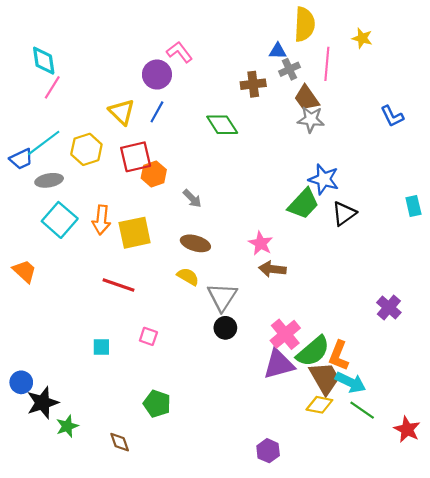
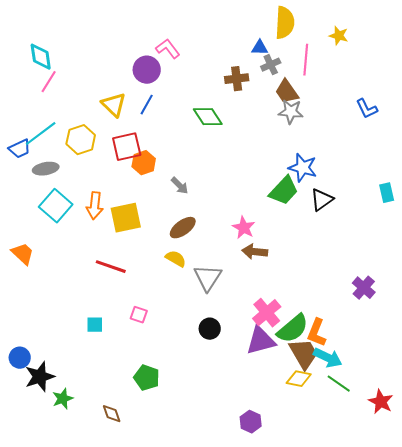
brown ellipse: (195, 243) -> (183, 228), turned -52
black circle: (225, 328) -> (210, 329), moved

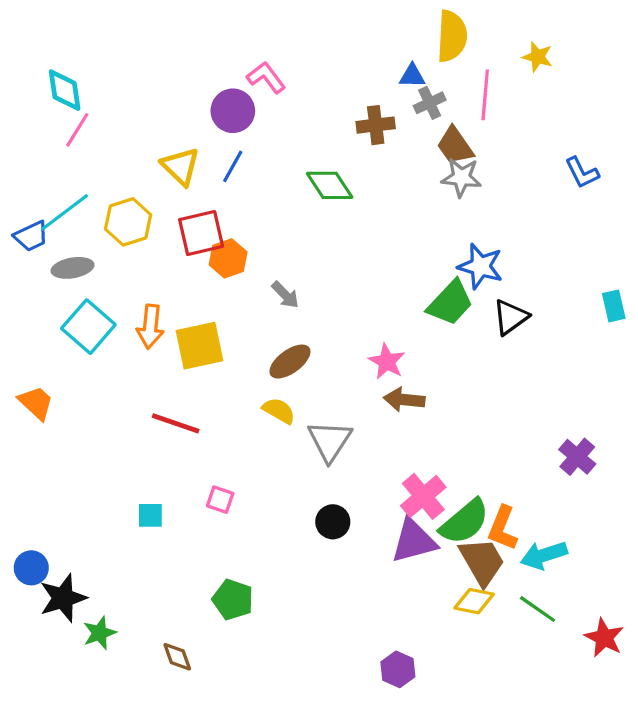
cyan arrow: (328, 358) -> (544, 555), moved, turned 136

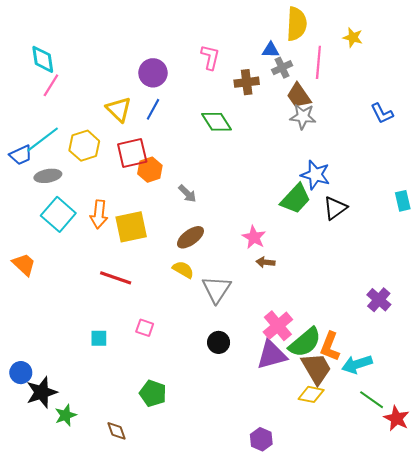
pink L-shape: (266, 77) -> (210, 57), moved, turned 50
brown arrow: (404, 400) -> (265, 262), size x0.7
green line: (538, 609) -> (372, 400), moved

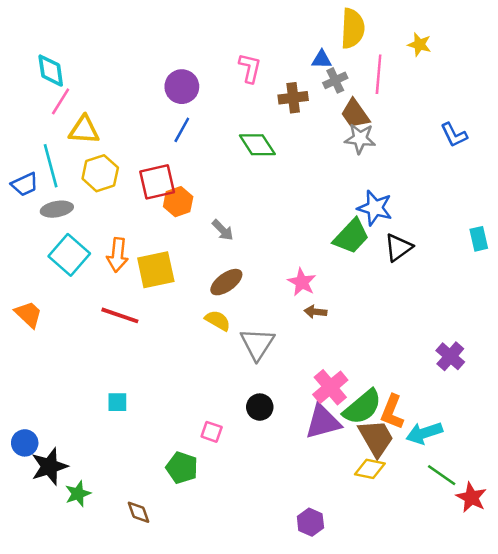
yellow triangle: (119, 109) -> (84, 130), moved, turned -40
cyan line: (43, 139) -> (51, 166), turned -68
red line: (116, 278) -> (120, 315), moved
pink square: (145, 328) -> (212, 432), moved

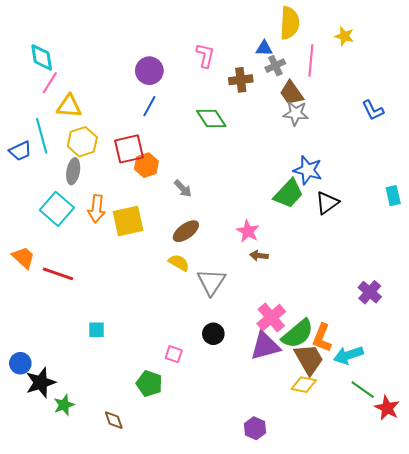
gray ellipse: (57, 209) -> (73, 171), moved, turned -70
red line: (120, 315) -> (58, 274), moved

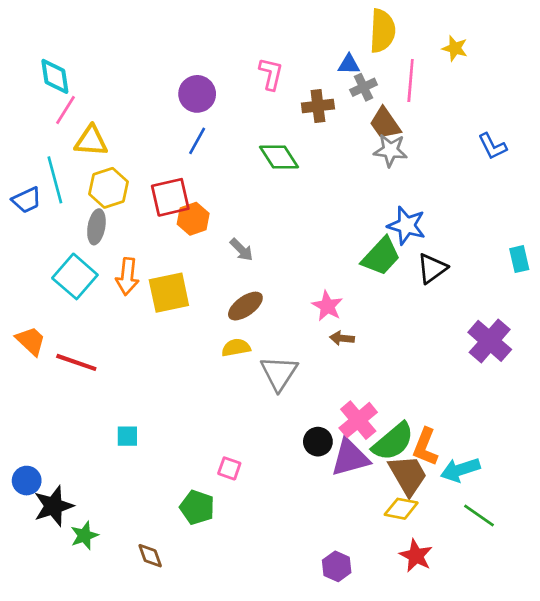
yellow semicircle: (179, 263) -> (236, 348), turned -40
purple cross: (370, 292) -> (490, 341), moved, size x1.4
black circle: (213, 334) -> (318, 442), moved
red star: (387, 408) -> (416, 556), moved

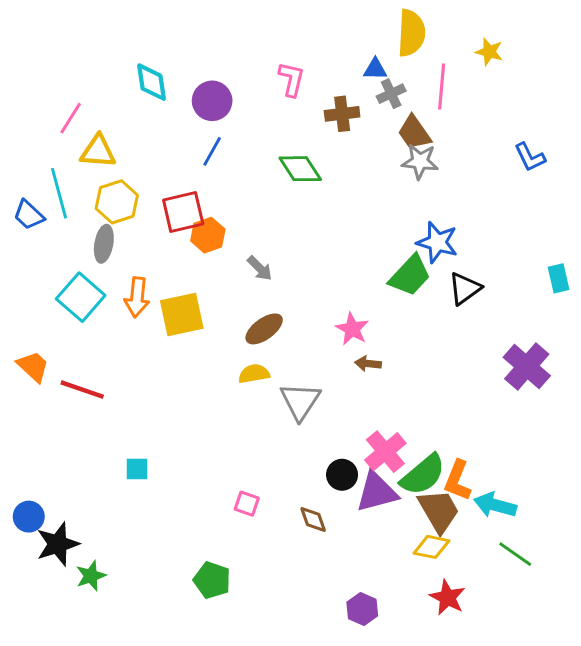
cyan diamond: (55, 76) -> (151, 82), moved
blue trapezoid: (27, 200) -> (29, 215), turned 68
cyan arrow: (460, 470) -> (495, 505), turned 33
green pentagon: (197, 507) -> (212, 580), moved
brown diamond: (150, 556) -> (313, 520), moved

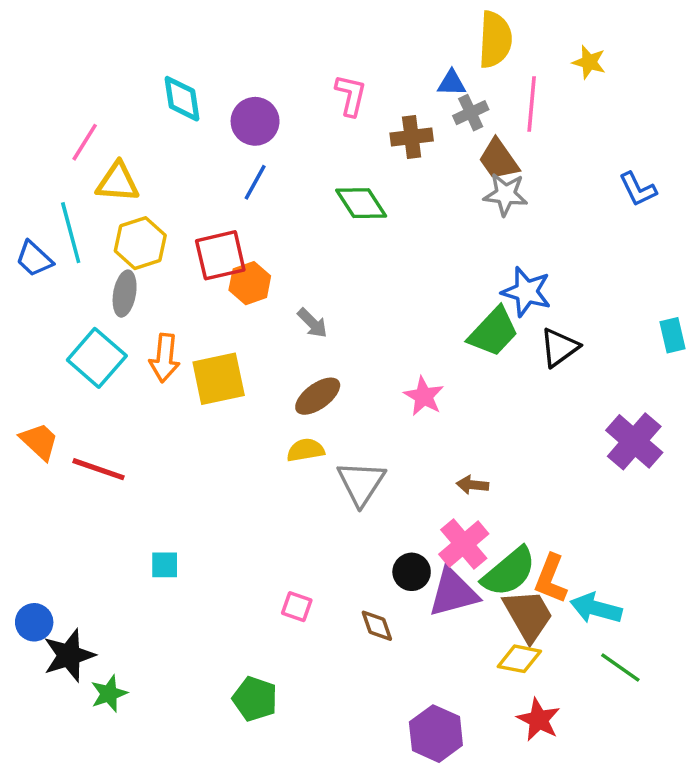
brown arrow: (368, 364) -> (472, 485), moved
purple hexagon: (362, 609) -> (436, 734), size x1.4

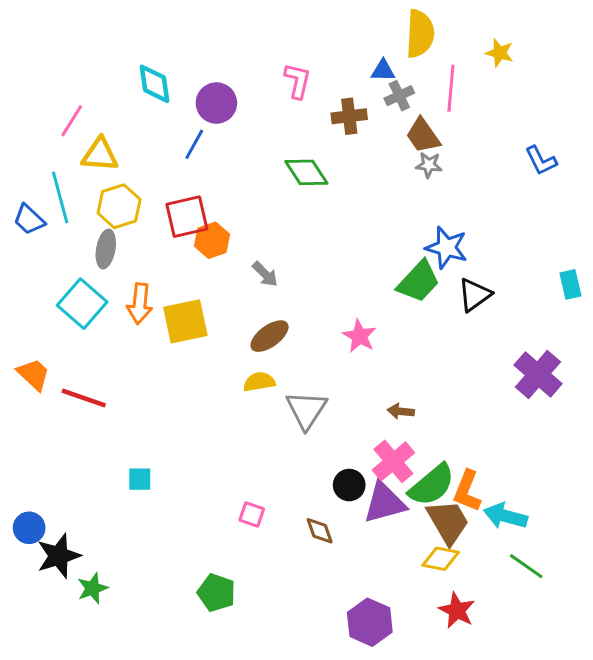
blue line: (255, 182) -> (194, 144), moved
gray star: (506, 194) -> (429, 165), size x0.7

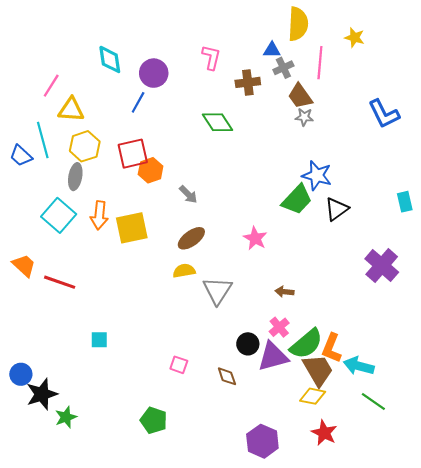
blue L-shape: (541, 161) -> (384, 114), size x1.4
pink cross: (393, 461) -> (279, 327), size x0.7

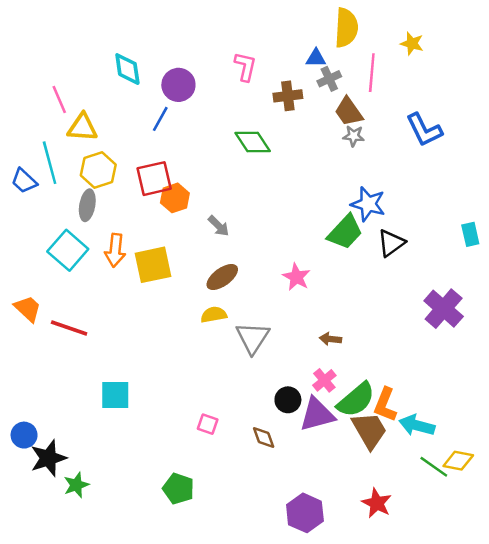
pink line: (51, 86) -> (59, 99), turned -55
blue L-shape: (384, 114) -> (424, 130), moved
cyan square: (99, 340) -> (115, 395), size x1.5
yellow diamond: (313, 396) -> (458, 461), moved

